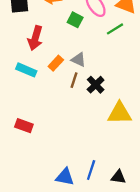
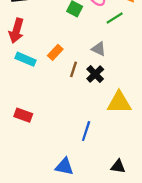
red arrow: (35, 38) -> (16, 31), moved
gray triangle: (79, 60) -> (99, 49), moved
blue line: (91, 170) -> (86, 131), moved

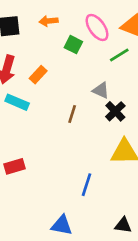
orange rectangle: (55, 52) -> (38, 75), moved
black cross: (95, 74) -> (115, 111), moved
red rectangle: (23, 115) -> (14, 166), turned -36

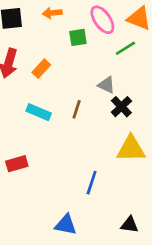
green square: (73, 45) -> (78, 37), turned -36
cyan rectangle: (17, 102) -> (39, 112), moved

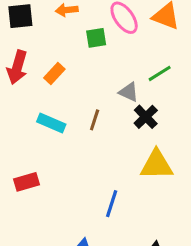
green line: (125, 48) -> (160, 73), moved

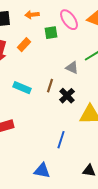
orange rectangle: (54, 73) -> (24, 45), moved
black cross: (146, 117) -> (67, 96), moved

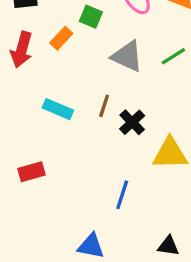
green square: (51, 33) -> (91, 17), moved, turned 32
gray triangle: (72, 68) -> (127, 56), moved, size x1.5

